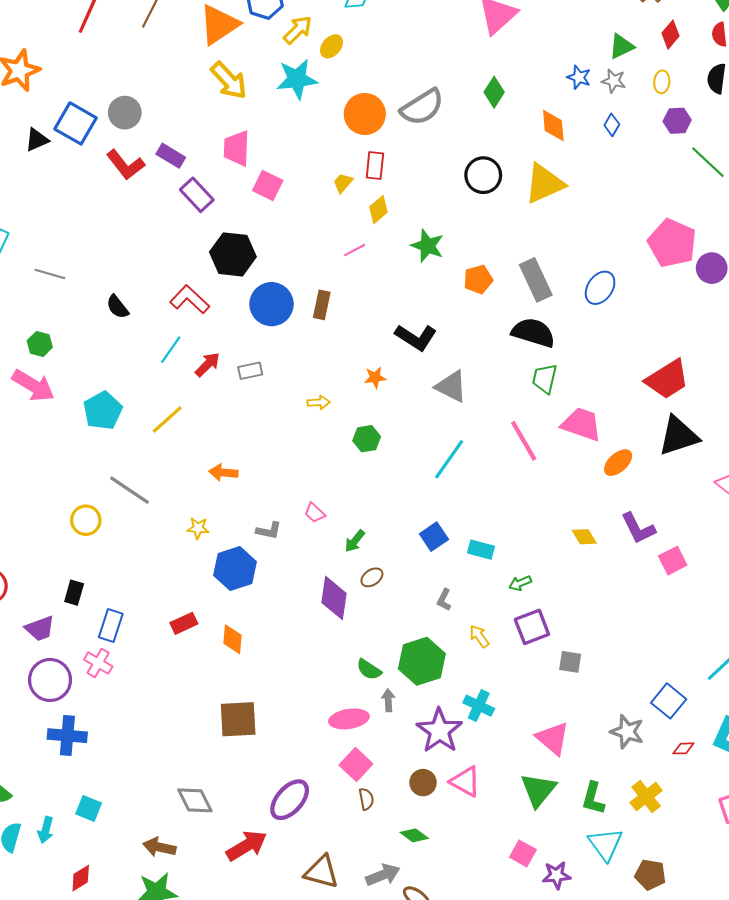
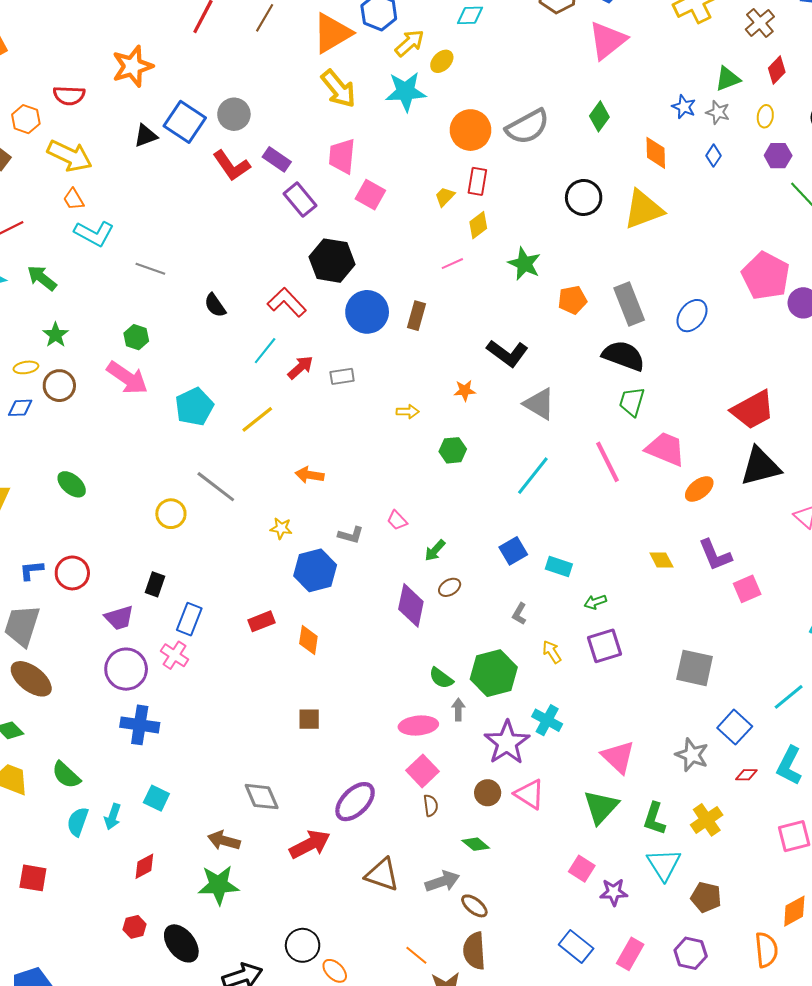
gray square: (570, 662) -> (695, 668), moved, size x1.6
brown square: (238, 719) -> (309, 719), size x0.6

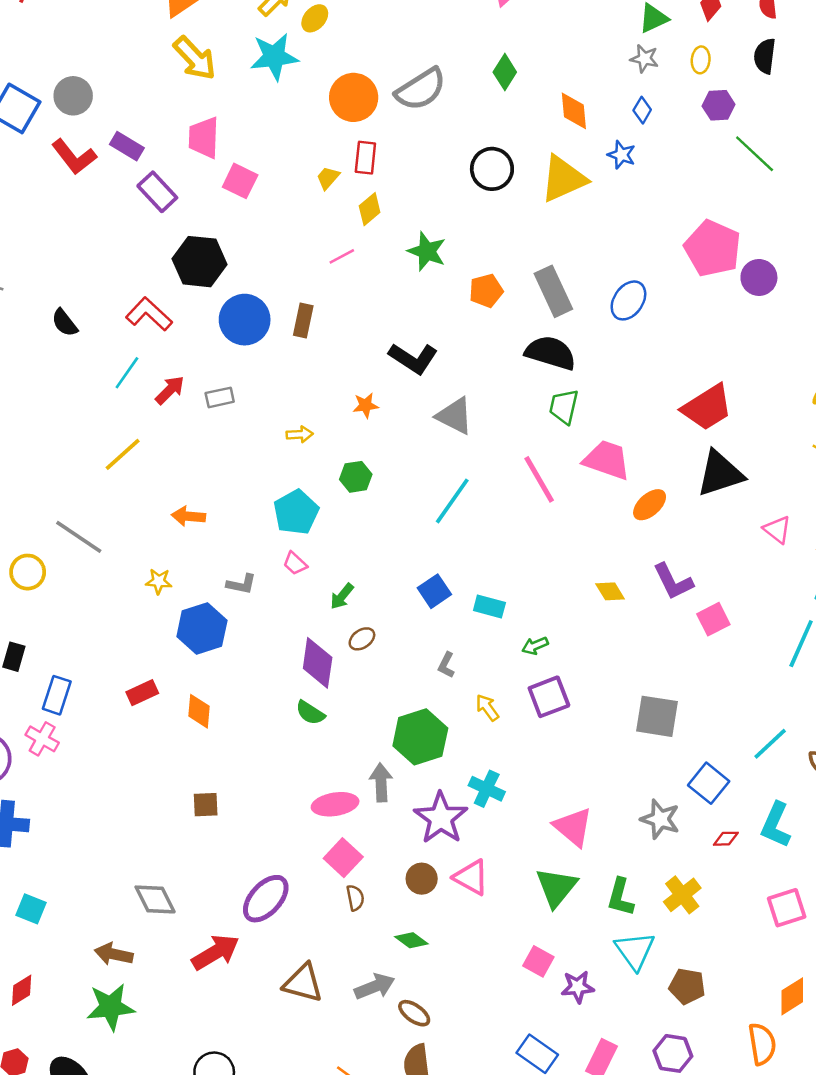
blue star: (684, 107) -> (621, 155), moved
cyan pentagon: (194, 407) -> (296, 512), moved
green semicircle: (441, 678) -> (310, 713), moved
gray arrow: (458, 709) -> (381, 782), size x1.4

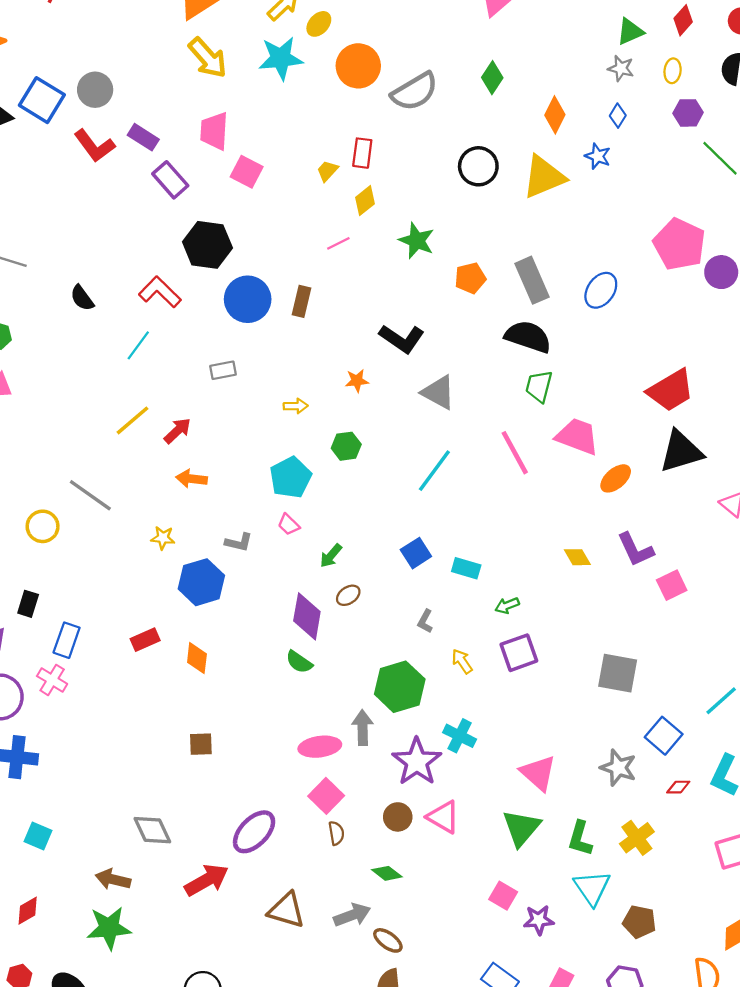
orange circle: (354, 97) -> (358, 66), moved
orange diamond: (574, 111) -> (555, 115), turned 30
red arrow: (170, 390) -> (177, 431), moved

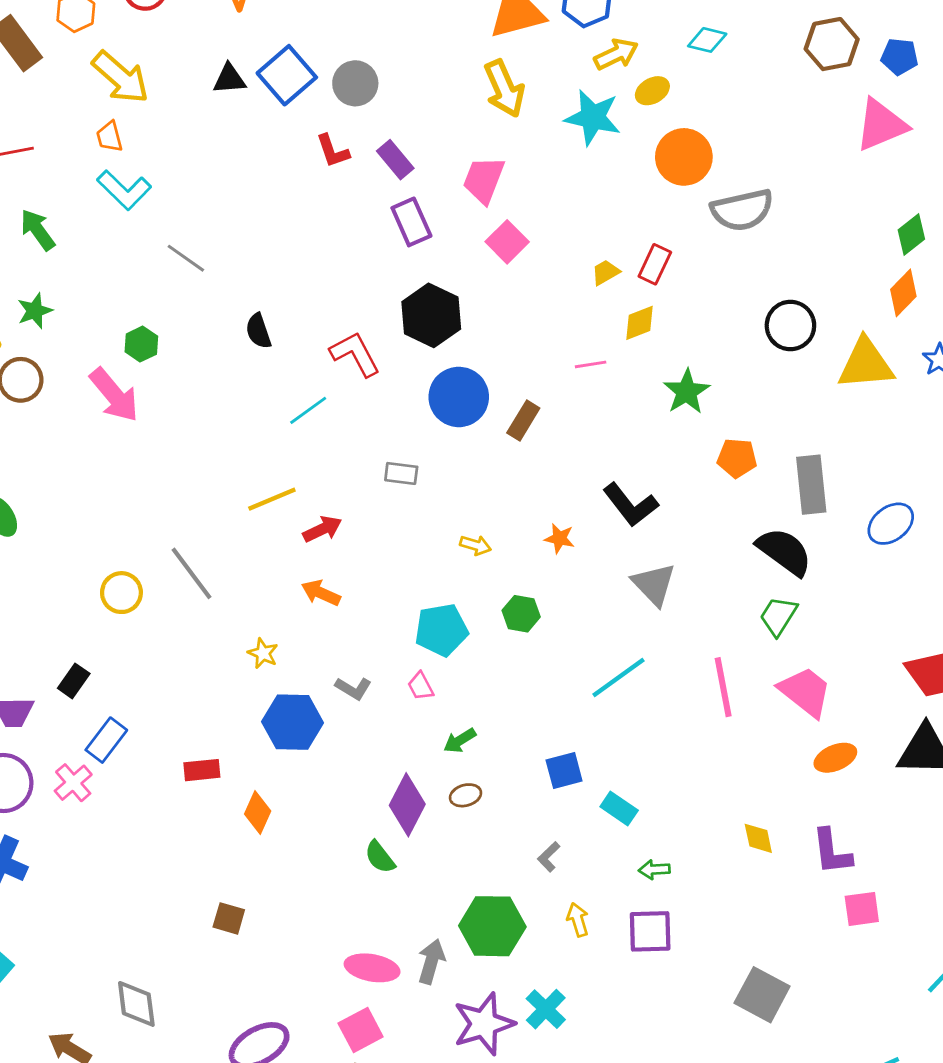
green diamond: (492, 78) -> (911, 235), moved
red L-shape: (94, 146) -> (333, 151), size x0.7

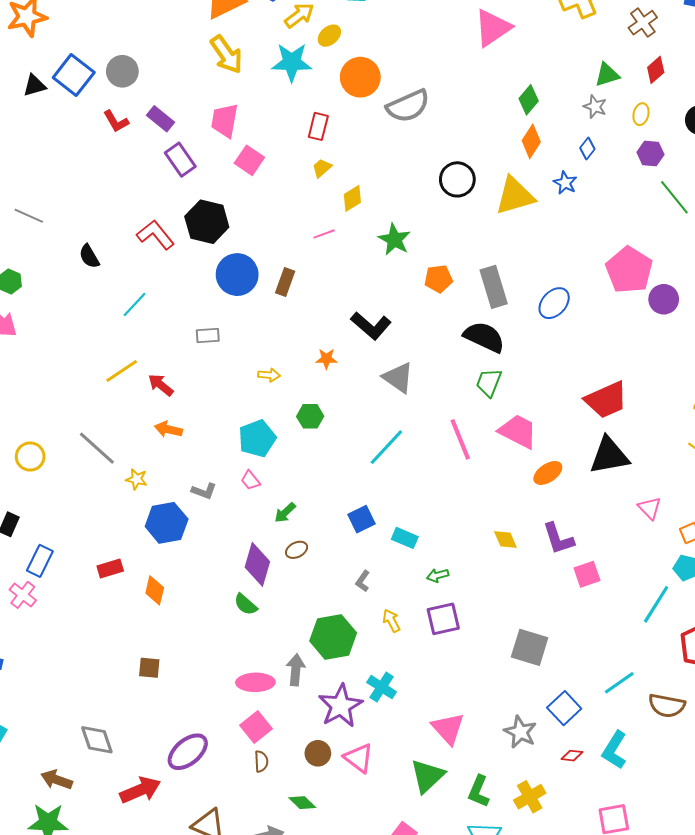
red rectangle: (655, 264) -> (318, 126), moved
red L-shape: (355, 354) -> (155, 235), moved
red arrow: (322, 529) -> (161, 385), turned -104
gray line: (192, 573) -> (97, 448), moved

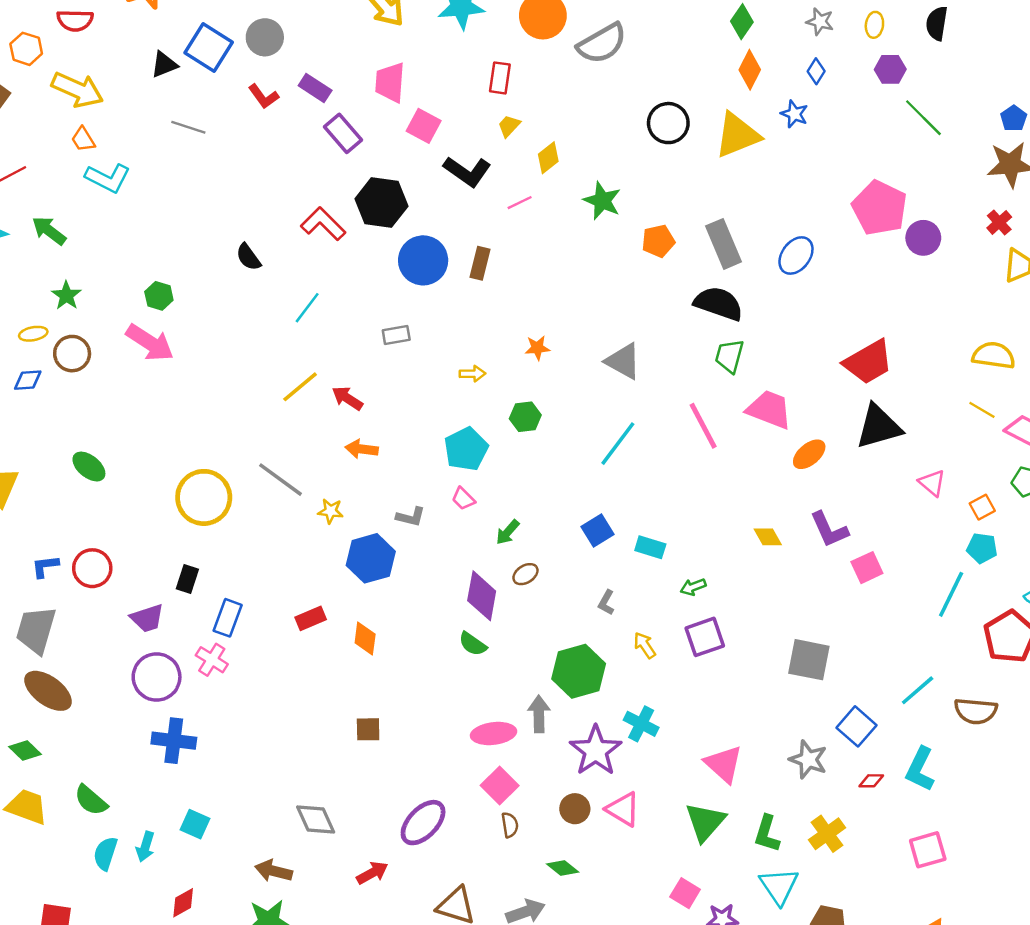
gray line: (29, 216) -> (188, 127), moved
black L-shape: (371, 326) -> (467, 171), moved
yellow circle: (30, 457) -> (204, 497), size x1.6
red arrow: (140, 790) -> (372, 873), size x0.7

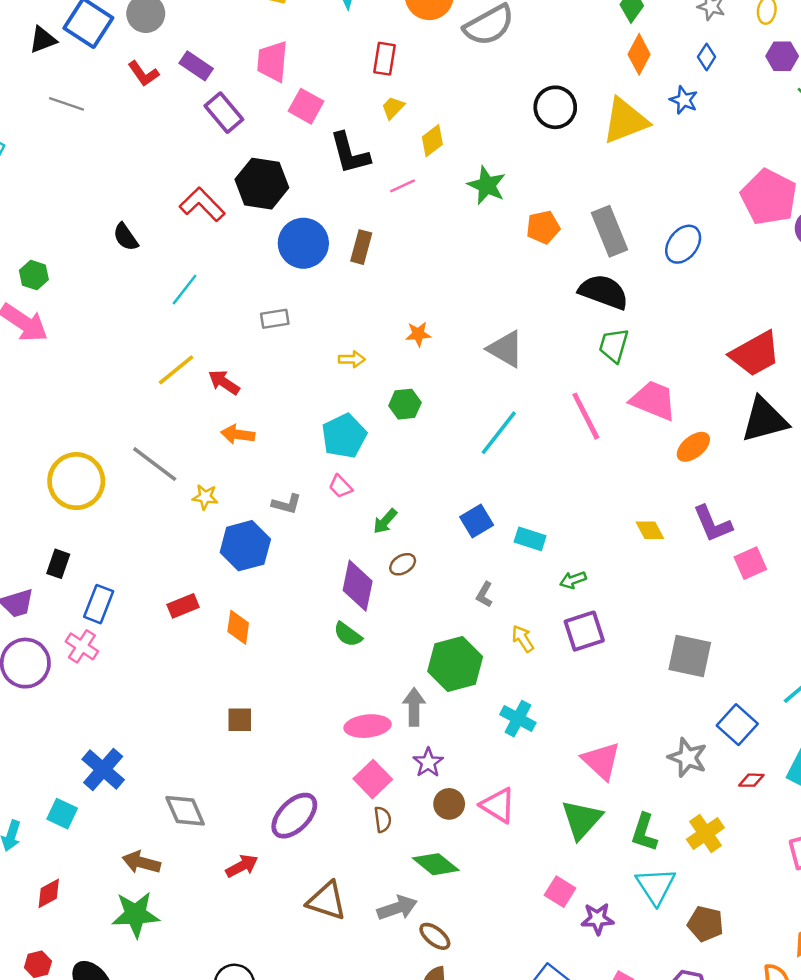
black L-shape: (467, 171) -> (350, 153), turned 39
blue cross: (174, 741) -> (103, 769), moved, turned 33
purple star: (596, 751) -> (428, 763), moved, size x0.6
green diamond: (563, 868) -> (436, 864), size x1.4

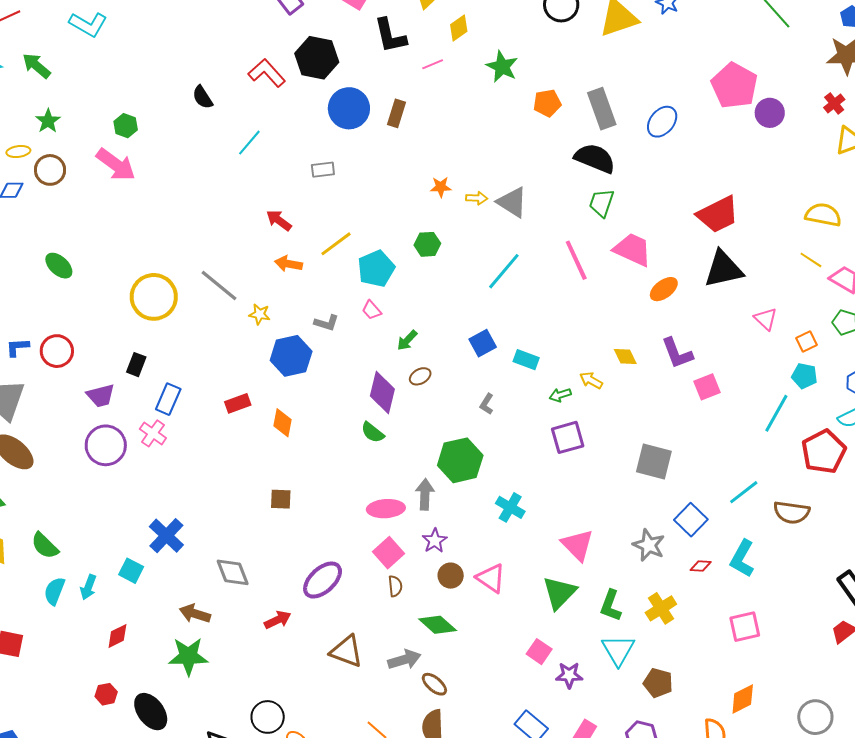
yellow arrow: (352, 359) -> (477, 198), moved
yellow line: (176, 370) -> (336, 244), moved
yellow arrow: (523, 639) -> (591, 380), moved, turned -30

